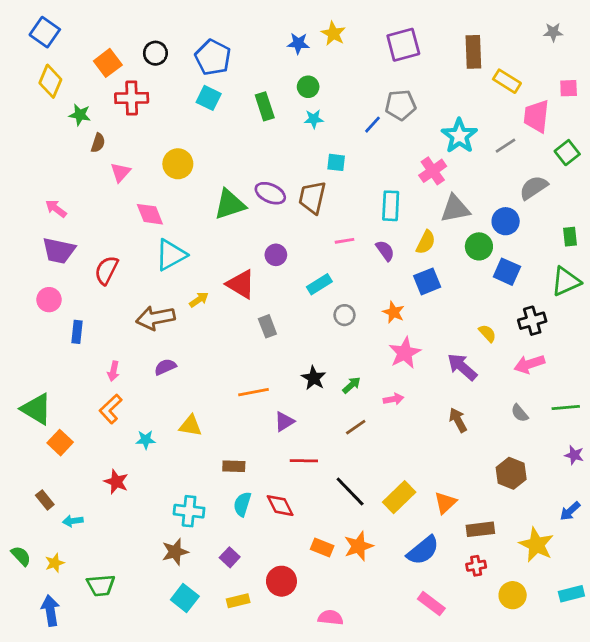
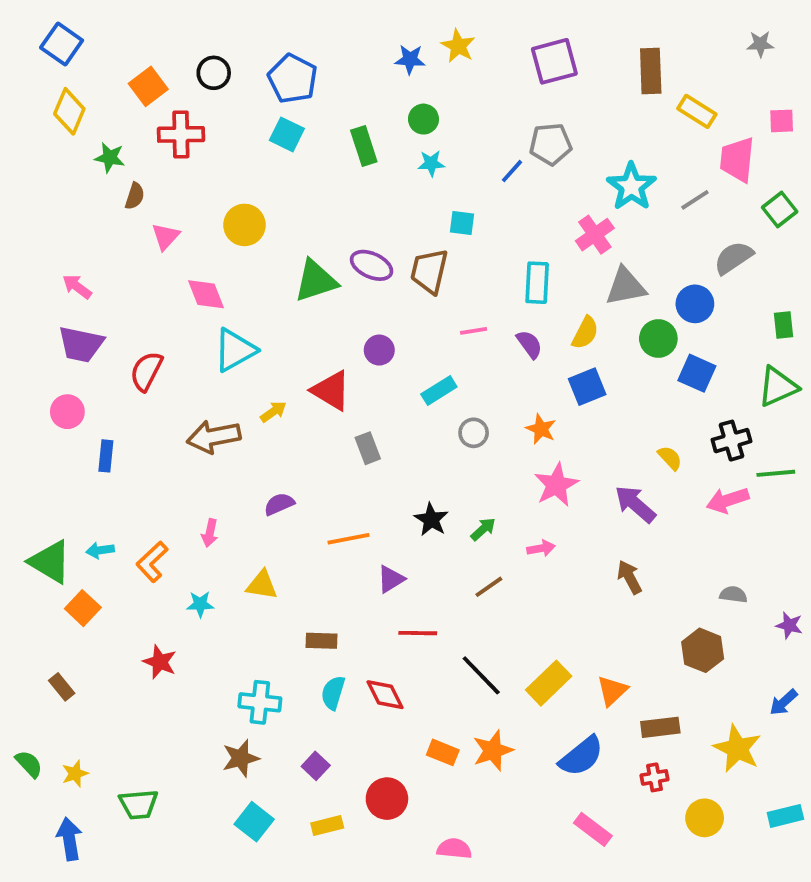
purple semicircle: (165, 367) -> (279, 504), moved
pink arrow: (113, 371) -> (210, 533), moved
green line: (566, 407) -> (776, 473), moved
gray semicircle: (520, 413) -> (733, 595), moved, turned 138
cyan arrow: (73, 521) -> (100, 550), moved

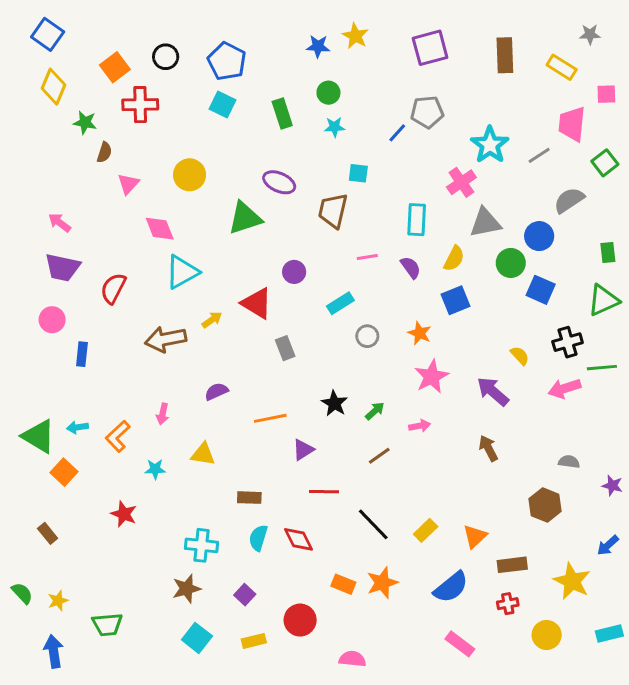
yellow rectangle: (697, 111) -> (562, 67), moved
purple ellipse: (372, 265) -> (279, 182), moved
yellow rectangle: (549, 683) -> (426, 530), size x0.7

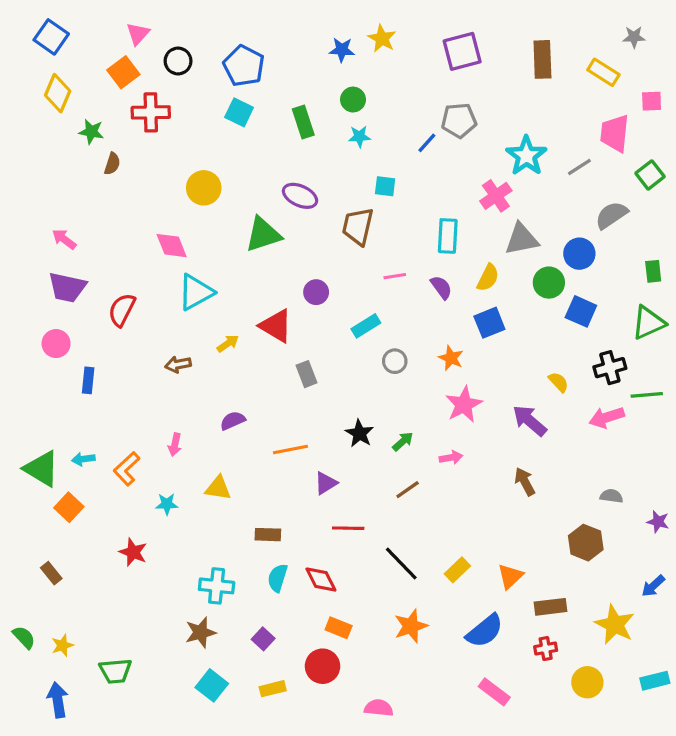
pink triangle: (128, 184) -> (138, 34), moved
brown arrow: (166, 339) -> (178, 364), size x0.6
orange rectangle: (343, 584) -> (339, 628), moved

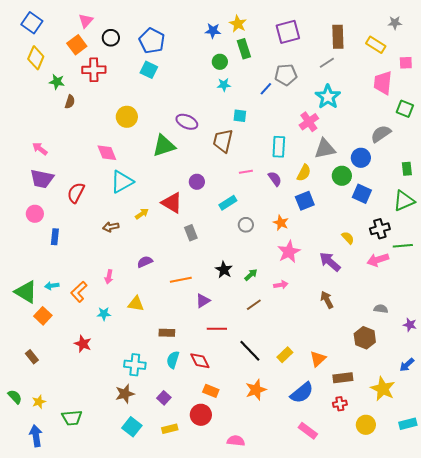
green rectangle: (303, 122) -> (244, 49), moved
gray line: (579, 167) -> (327, 63), moved
green square: (650, 175) -> (405, 109), turned -30

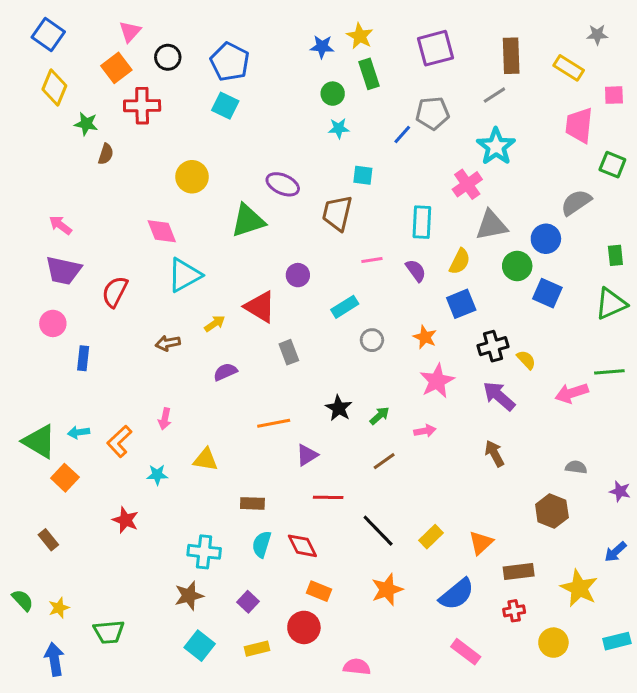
black cross: (380, 229) -> (493, 346), moved
purple semicircle: (145, 262) -> (225, 372), moved

